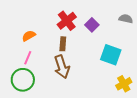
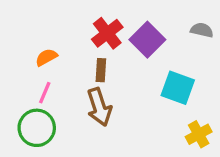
purple square: (92, 25) -> (147, 40), size x1.5

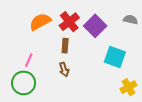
orange semicircle: (46, 57) -> (40, 22), moved, size x1.5
brown arrow: (99, 107) -> (64, 69), size x0.6

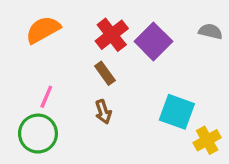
orange semicircle: (40, 22) -> (43, 30), moved
brown rectangle: (65, 46) -> (105, 73), turned -40
cyan square: (115, 57) -> (177, 112), moved

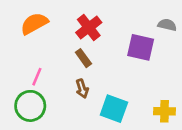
purple square: (153, 41) -> (141, 47), moved, turned -32
cyan square: (177, 112) -> (114, 109), moved
yellow cross: (207, 140) -> (165, 111), turned 30

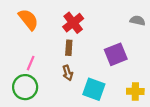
orange semicircle: (34, 23) -> (28, 19), turned 80
purple square: (141, 47) -> (116, 54), moved, turned -35
brown rectangle: (83, 58) -> (69, 48), turned 40

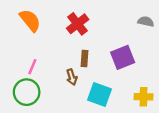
brown rectangle: (69, 48) -> (84, 59), moved

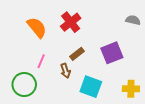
orange semicircle: (30, 20) -> (37, 27), moved
brown rectangle: (84, 59) -> (77, 54), turned 48
pink line: (32, 67) -> (41, 61), moved

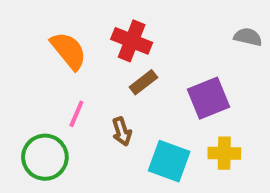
red cross: (71, 22) -> (132, 41), turned -30
brown rectangle: (77, 54) -> (143, 82), moved
yellow cross: (131, 89) -> (224, 153), moved

